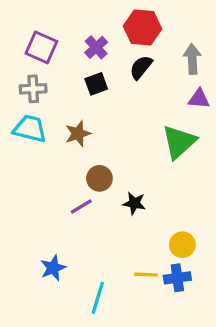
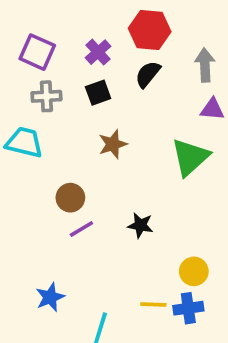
gray cross: (33, 89) -> (46, 96), moved
brown star: (78, 134) -> (113, 144), moved
brown circle: (99, 178) -> (70, 198), moved

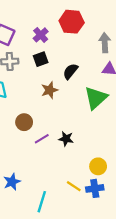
black semicircle: (148, 74) -> (70, 71), moved
purple line: (81, 229) -> (42, 139), moved
yellow line: (153, 305) -> (74, 186), turned 32

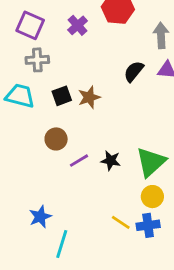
black square: (41, 59) -> (62, 96), moved
black semicircle: (70, 71) -> (134, 71), moved
green triangle: (96, 98) -> (151, 162), moved
cyan line: (42, 202) -> (62, 244), moved

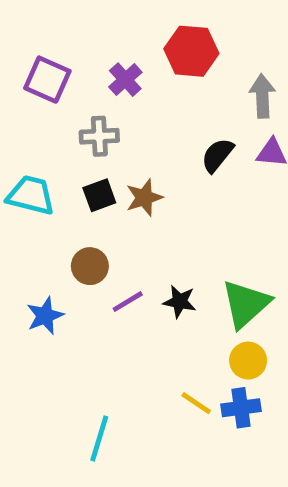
gray cross: (37, 60) -> (99, 136), moved
blue star: (40, 217) -> (45, 316), moved

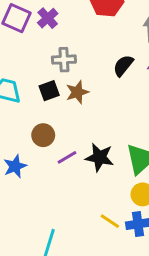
purple cross: (125, 80) -> (48, 18), moved
gray cross: (99, 136) -> (64, 60), moved
black star: (180, 302) -> (100, 157), size x1.4

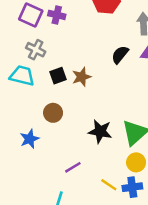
purple cross: (48, 18) -> (57, 15), turned -35
gray cross: (64, 60) -> (36, 50), moved, turned 30
purple line: (67, 157) -> (73, 167), moved

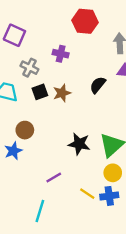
purple cross: (57, 15) -> (61, 54), moved
gray cross: (36, 50) -> (29, 68), moved
black semicircle: (120, 55) -> (98, 85), moved
brown circle: (53, 113) -> (25, 130), moved

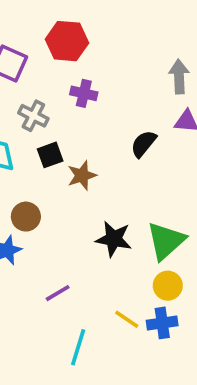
red hexagon: (85, 21) -> (67, 41), moved
brown star: (62, 93) -> (82, 175), moved
purple line: (54, 177) -> (58, 293), moved
cyan line: (40, 211) -> (78, 347), moved

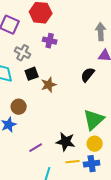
black semicircle: (144, 144) -> (88, 75), moved
black star: (114, 239) -> (66, 142), moved
yellow line: (127, 319) -> (73, 162), turned -40

